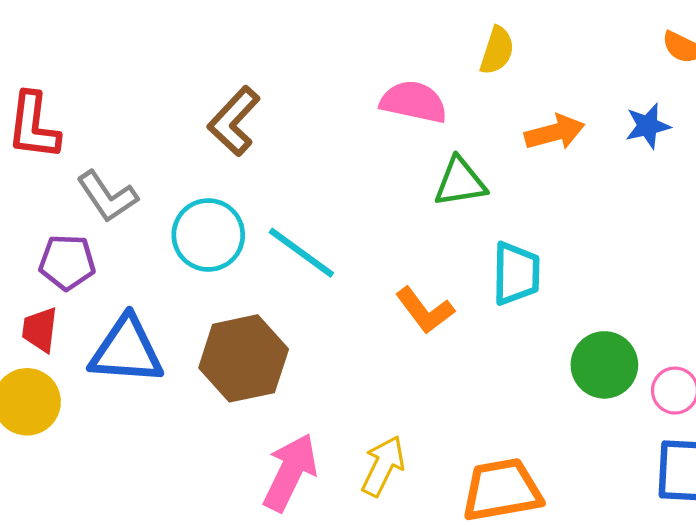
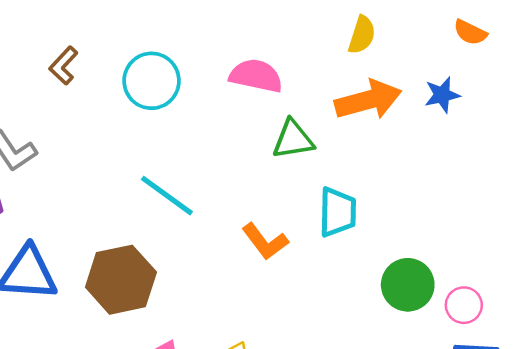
yellow semicircle: (497, 51) -> (362, 35), moved
brown L-shape: (234, 121) -> (64, 66), moved, size x0.7
orange arrow: (555, 132) -> (368, 100), size x1.4
cyan circle: (208, 235) -> (152, 81), moved

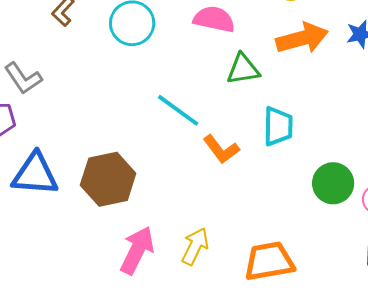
cyan line: (167, 196) -> (178, 110), moved

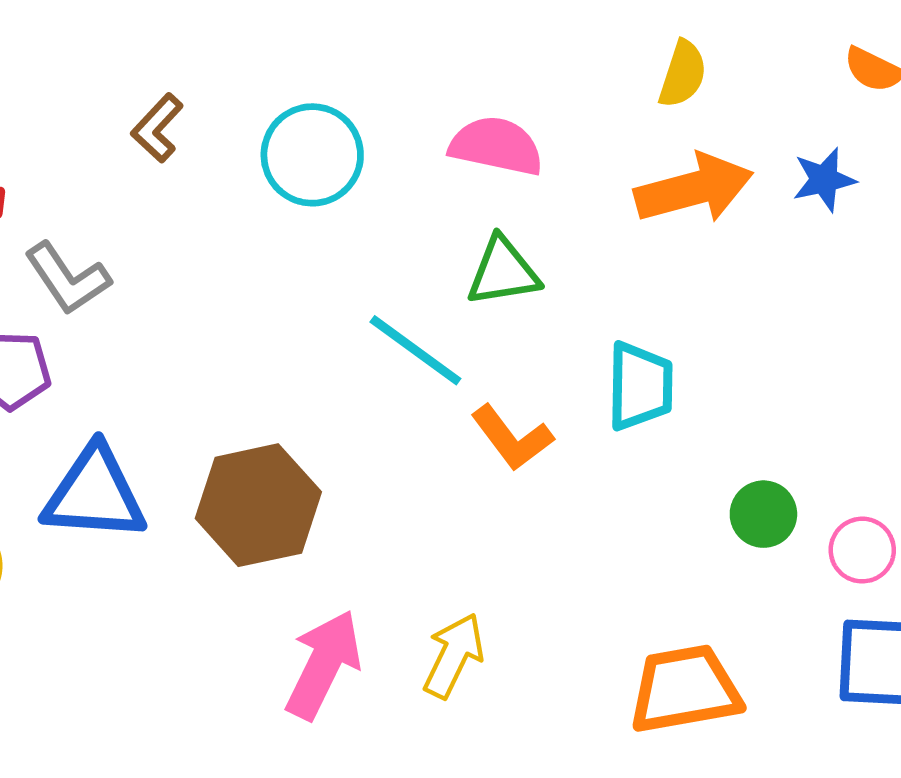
green triangle: (243, 69) -> (503, 272), moved
green circle: (333, 183) -> (763, 514), size x0.7
orange trapezoid: (269, 261) -> (685, 689), moved

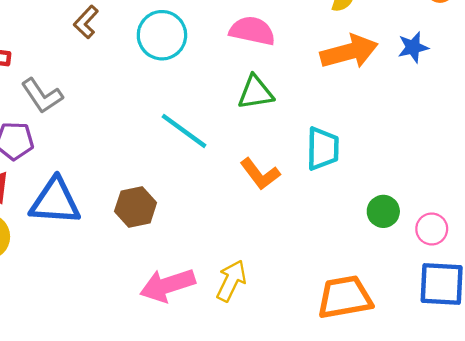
cyan line: (415, 350) -> (184, 131), moved
brown hexagon: (258, 505) -> (136, 207), size x0.7
pink arrow: (323, 665) -> (167, 285), turned -134

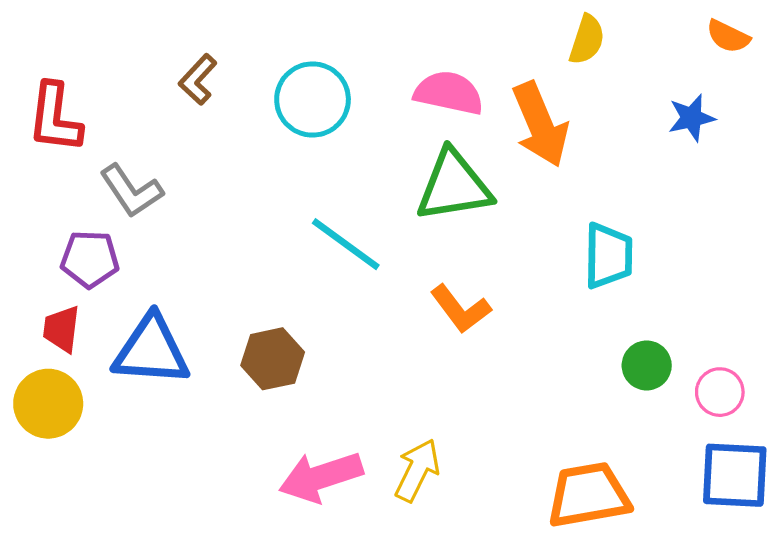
orange arrow: (349, 52) -> (540, 124), moved, turned 82
green triangle: (256, 92) -> (454, 186), size x1.4
cyan trapezoid: (323, 149) -> (608, 256), moved

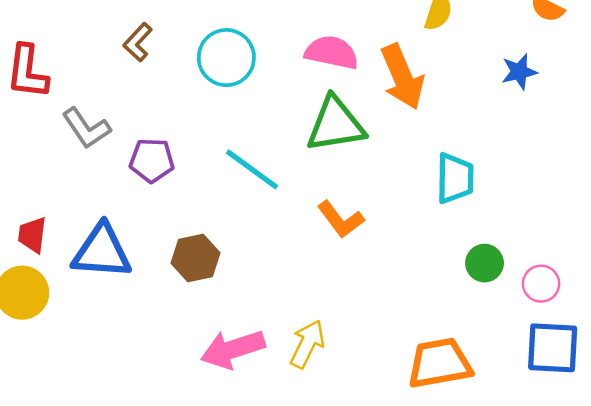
purple pentagon: (90, 259) -> (152, 160), moved

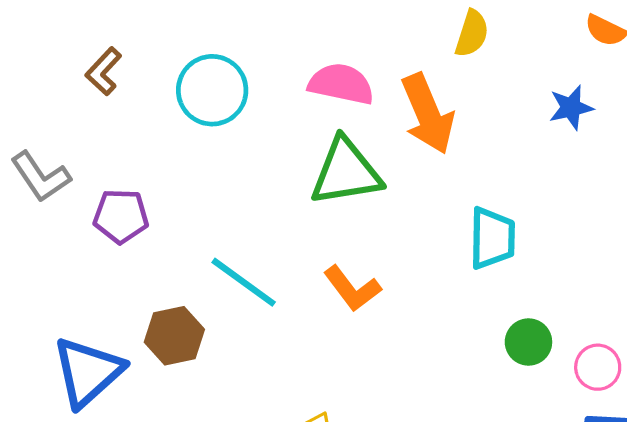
cyan line: (252, 169) -> (244, 282), moved
blue triangle: (102, 252) -> (88, 372), moved, turned -46

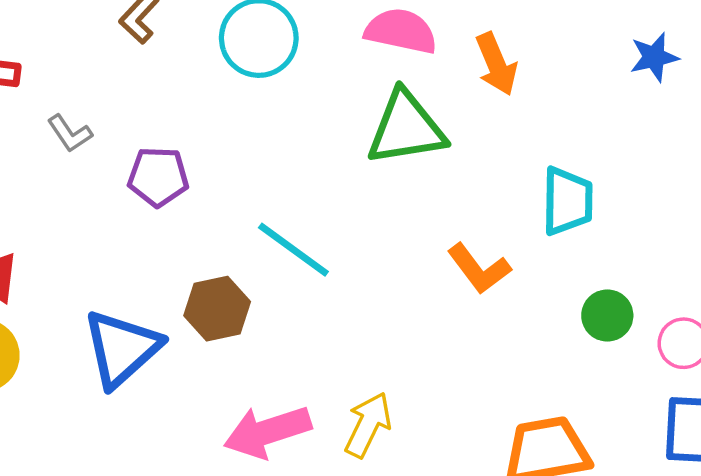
orange arrow: (428, 114) -> (496, 64), size x0.7
gray L-shape: (41, 177) -> (70, 133), size x0.7
orange L-shape: (352, 289) -> (479, 269), moved

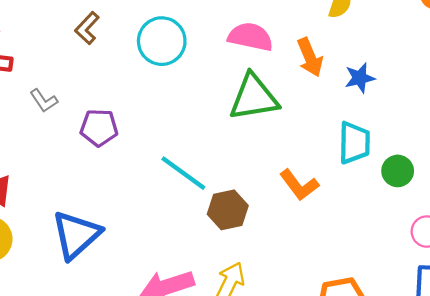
blue star: (654, 57) -> (360, 78), moved
brown hexagon: (217, 309) -> (228, 210), moved
green circle: (607, 315) -> (398, 171), moved

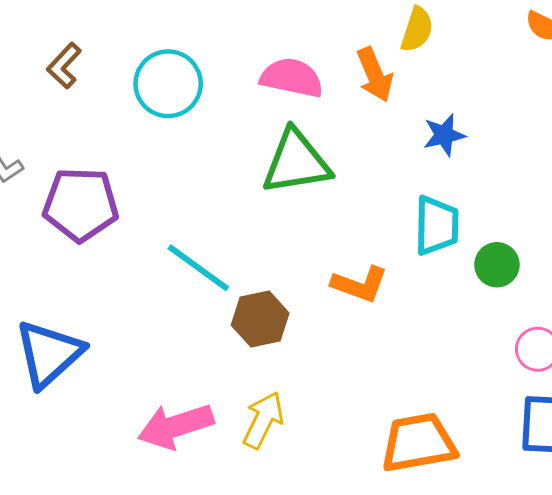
orange arrow: (310, 57) -> (375, 75), moved
purple pentagon: (99, 128) -> (81, 204), size x1.4
orange L-shape: (299, 185) -> (360, 284), turned -33

